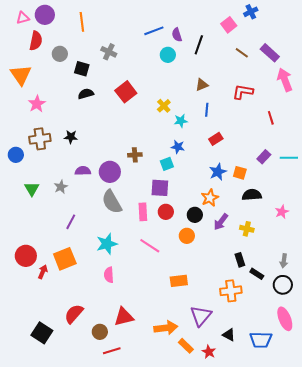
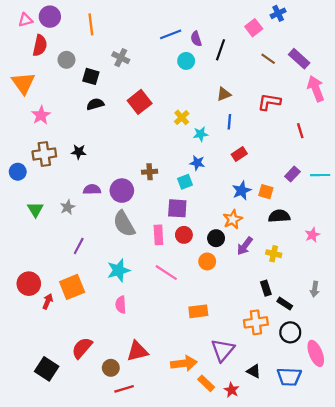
black circle: (283, 285) -> (290, 332), moved

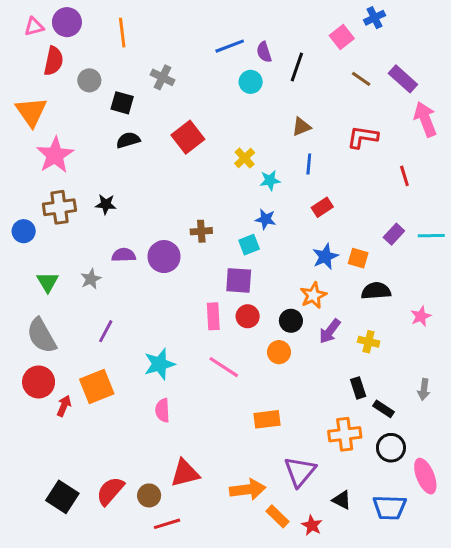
pink star: (41, 115) -> (55, 155), size x1.4
gray semicircle: (124, 224) -> (42, 336), moved
red semicircle: (82, 348) -> (110, 491), moved

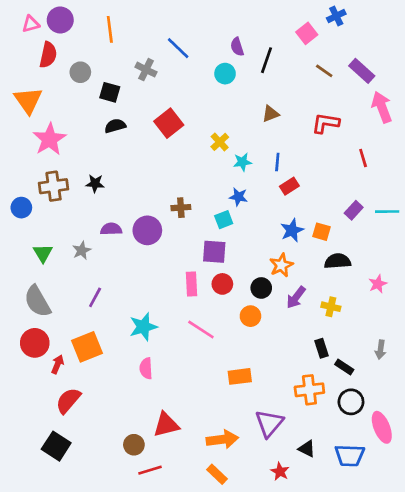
blue line: (230, 46) -> (178, 48), moved, turned 65
blue line: (309, 164) -> (277, 162), moved
red semicircle: (110, 491) -> (68, 401), moved
orange rectangle: (277, 516) -> (217, 474), moved

